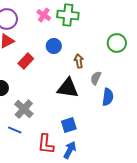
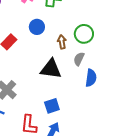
green circle: (117, 43) -> (84, 34), moved

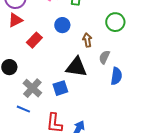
green circle: (84, 34) -> (115, 22), moved
blue square: (52, 106) -> (60, 88), moved

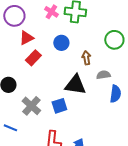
red triangle: (15, 20) -> (26, 38), moved
gray semicircle: (104, 57) -> (103, 75), turned 56
blue line: (23, 109) -> (10, 128), moved

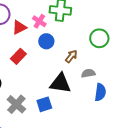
pink cross: (51, 12) -> (39, 21), moved
red triangle: (26, 38) -> (19, 27), moved
brown arrow: (86, 58) -> (71, 56), turned 48

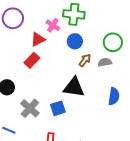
red triangle: (19, 27) -> (38, 39), moved
blue circle: (46, 41) -> (75, 41), moved
gray semicircle: (88, 73) -> (105, 62), moved

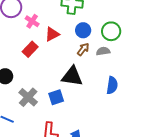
pink cross: (53, 25) -> (32, 21), moved
red triangle: (38, 39) -> (52, 34), moved
blue circle: (75, 41) -> (83, 30), moved

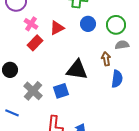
pink cross: (32, 21) -> (31, 24), moved
brown arrow: (83, 49) -> (106, 59), moved, turned -48
gray semicircle: (103, 51) -> (122, 45), moved

